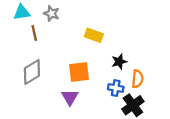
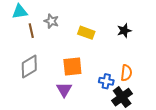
gray star: (51, 14) -> (51, 21), moved
black star: (119, 62) -> (124, 31), moved

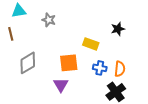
brown line: (31, 31) -> (11, 34), moved
yellow rectangle: (86, 33) -> (91, 44), moved
blue cross: (106, 81) -> (100, 68), moved

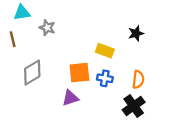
gray star: (49, 20) -> (47, 28), moved
blue cross: (100, 68) -> (105, 78), moved
purple triangle: (61, 85) -> (70, 98), turned 42

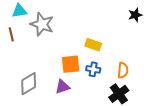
gray star: (47, 28) -> (42, 24), size x1.6
black star: (136, 33) -> (135, 15), moved
gray diamond: (32, 73) -> (29, 84), moved

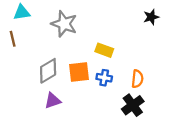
gray star: (42, 24) -> (64, 24), moved
gray diamond: (29, 84) -> (48, 71), moved
purple triangle: (62, 87) -> (53, 101), moved

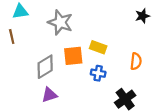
orange square: (79, 72) -> (73, 56), moved
orange semicircle: (137, 79) -> (136, 61), moved

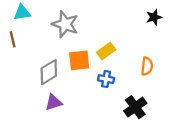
yellow rectangle: (98, 47) -> (106, 51), turned -56

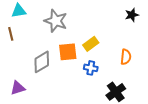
purple triangle: (54, 102) -> (18, 88), moved

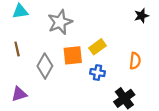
gray star: (56, 21) -> (60, 22), turned 30
brown line: (11, 34) -> (17, 49), moved
gray diamond: (42, 62) -> (45, 66), turned -30

